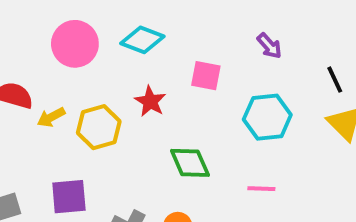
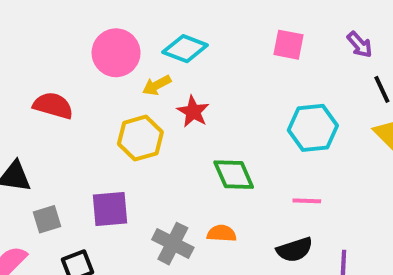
purple arrow: (269, 46) -> (360, 45), moved
pink square: (206, 76) -> (289, 45), moved
yellow arrow: (51, 117) -> (157, 85), moved

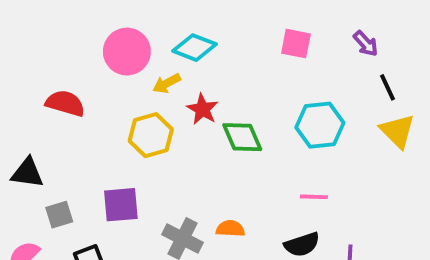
green diamond: (234, 175) -> (242, 137), moved

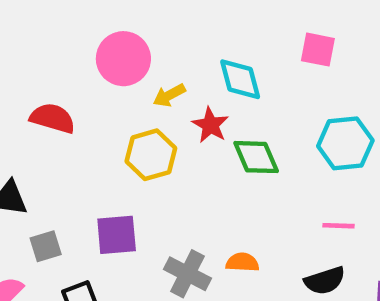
cyan diamond: (195, 48) -> (240, 79), moved, turned 54

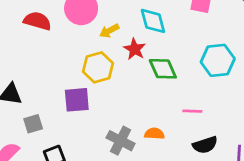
red semicircle: (52, 118) -> (37, 21), moved
pink line: (338, 226) -> (192, 111), moved
purple square: (117, 235) -> (77, 100), moved

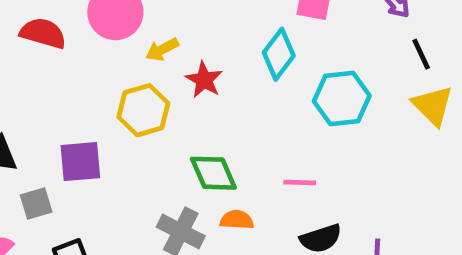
cyan diamond: (153, 21) -> (279, 54), moved, turned 52
green diamond: (163, 69) -> (213, 173), moved
purple square: (77, 100) -> (80, 162), moved

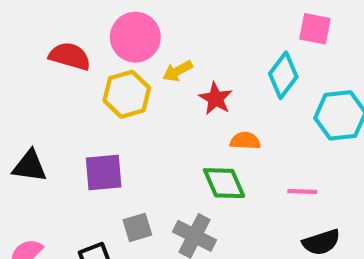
yellow hexagon: (143, 110) -> (127, 94), moved
gray square: (36, 204) -> (137, 227), moved
orange semicircle: (237, 220) -> (245, 141), moved

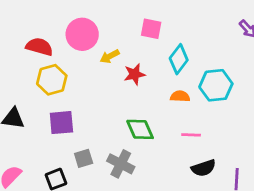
pink square: (315, 29) -> (151, 29), moved
yellow hexagon: (127, 94) -> (52, 80), moved
red star: (216, 98) -> (135, 74), turned 30
orange semicircle: (245, 141) -> (180, 96), moved

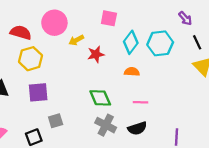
cyan hexagon: (216, 85) -> (160, 43), moved
gray cross: (121, 164) -> (106, 125), moved
black semicircle: (204, 168) -> (137, 128), moved

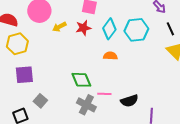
red star: (96, 54) -> (83, 28), moved
pink line: (141, 102) -> (104, 94), moved
gray square: (56, 121) -> (40, 101), turned -32
black semicircle: (137, 128) -> (129, 101), moved

